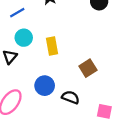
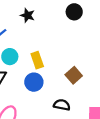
blue circle: (45, 86) -> (34, 82), moved

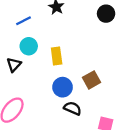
blue circle: (34, 82) -> (63, 87), moved

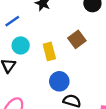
brown square: (91, 80) -> (77, 39), moved

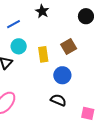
blue circle: (59, 81) -> (62, 75), moved

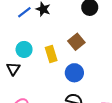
blue line: (14, 24) -> (24, 12), moved

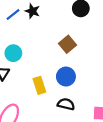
yellow rectangle: (51, 54) -> (39, 85), moved

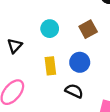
cyan circle: (13, 53) -> (50, 29), moved

